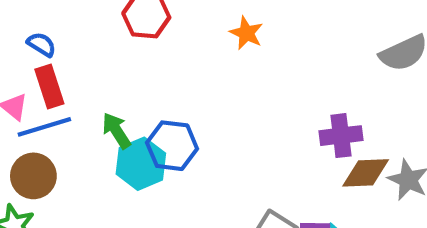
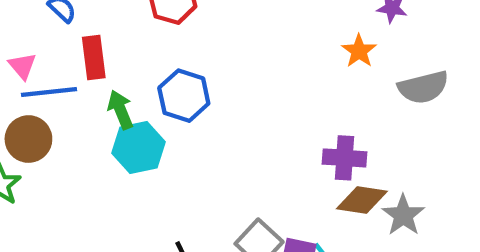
orange star: (246, 33) -> (359, 51), moved
red rectangle: (49, 87) -> (94, 57), moved
blue hexagon: (172, 146) -> (184, 96), moved

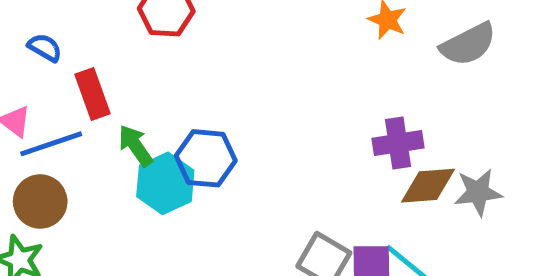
blue hexagon: (184, 96) -> (206, 158), moved
gray star: (403, 215) -> (478, 192), turned -30

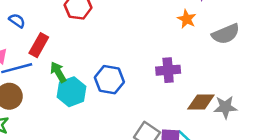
red rectangle: (92, 94) -> (39, 45), turned 45
purple cross: (398, 143) -> (168, 70), moved
blue hexagon: (206, 158) -> (109, 80), moved

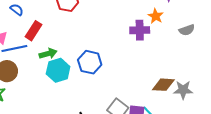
gray semicircle: (226, 34) -> (187, 30), size x0.7
purple cross: (168, 70) -> (140, 30), moved
green arrow: (58, 72) -> (48, 54), turned 102

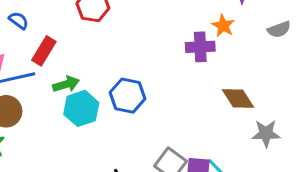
gray semicircle: (187, 30) -> (279, 29), moved
brown diamond: (163, 85) -> (238, 98), moved, turned 55

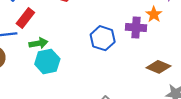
blue hexagon: (128, 96) -> (103, 38), moved
brown diamond: (238, 98) -> (159, 67), turned -40

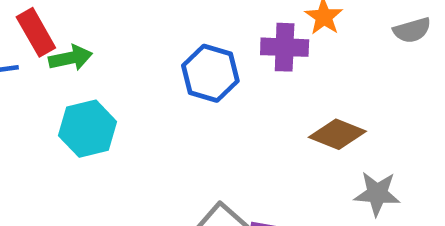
red rectangle: (25, 18) -> (36, 32), turned -66
green arrow: (38, 43) -> (70, 58), moved

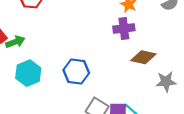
purple cross: (285, 47) -> (124, 28), moved
blue hexagon: (210, 73) -> (76, 71), moved

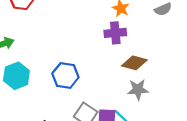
gray star: (166, 82) -> (138, 90), moved

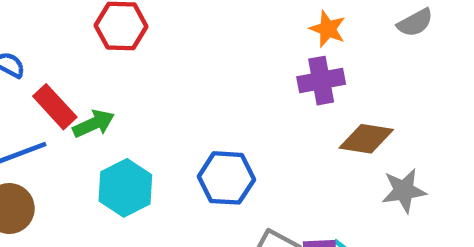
gray star: (138, 90) -> (404, 191), moved

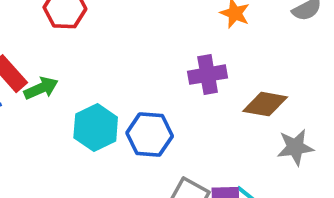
purple cross: (321, 81) -> (208, 75), moved
cyan hexagon: (125, 188) -> (96, 128), moved

